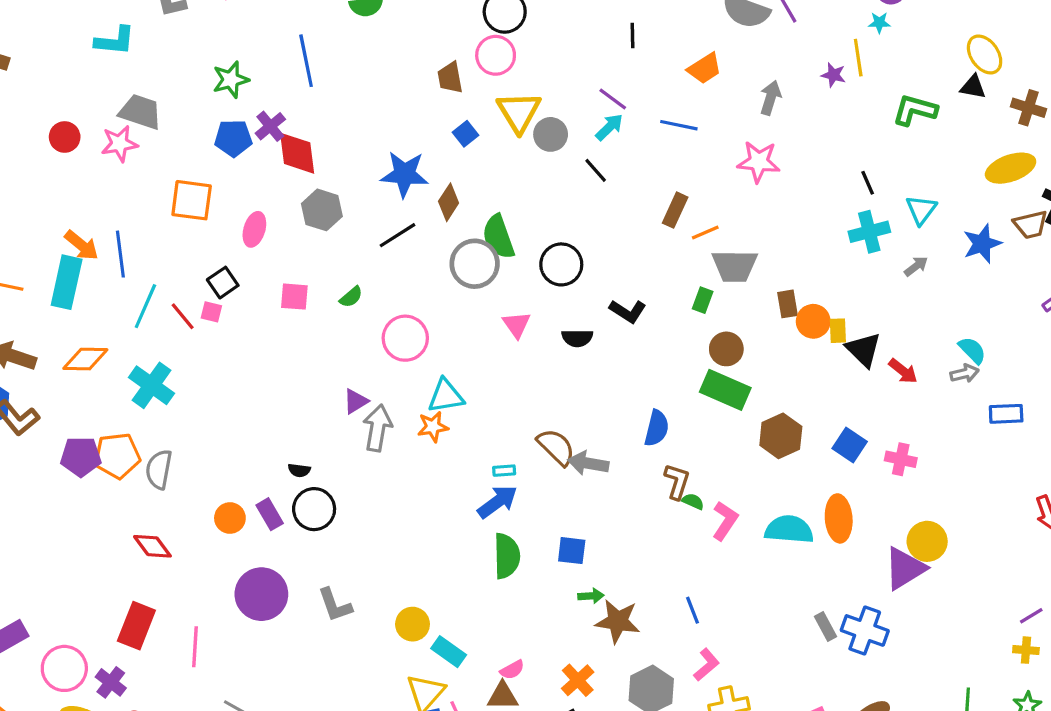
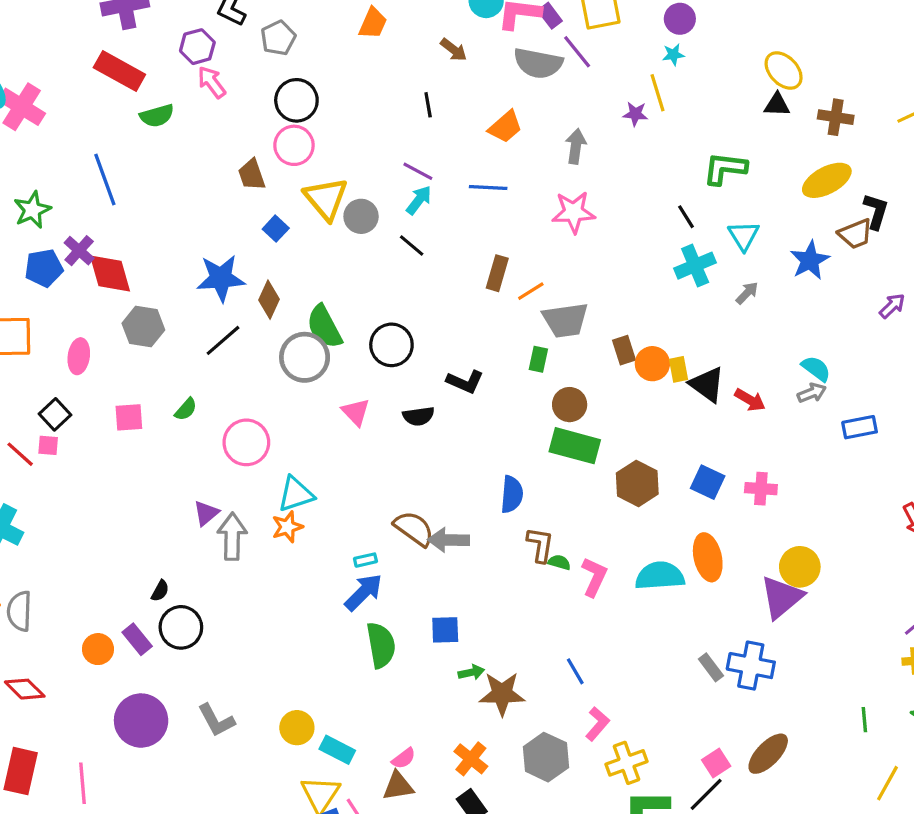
green L-shape: (915, 110) -> (725, 168), moved
black semicircle: (299, 470) -> (160, 591), turned -60

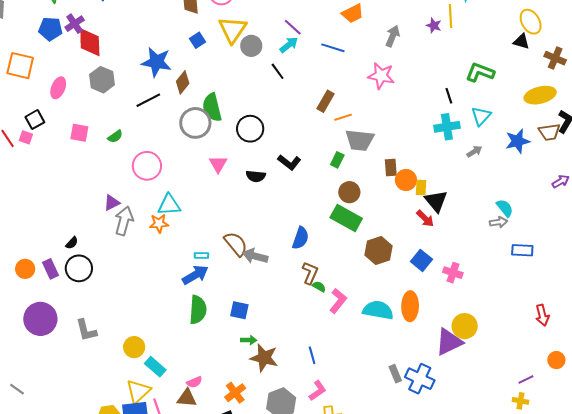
red arrow: (750, 400) -> (425, 218), moved

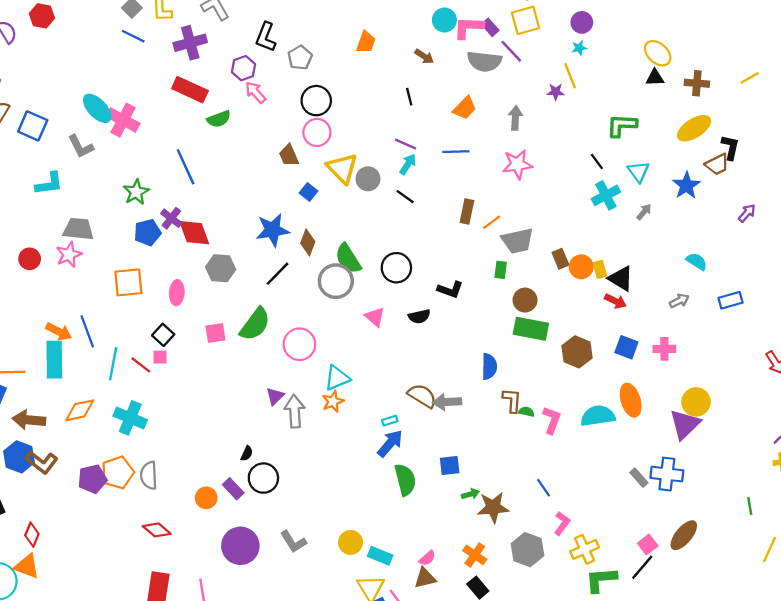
green semicircle: (115, 136) -> (255, 324), size x2.0
gray arrow: (498, 222) -> (679, 301), moved

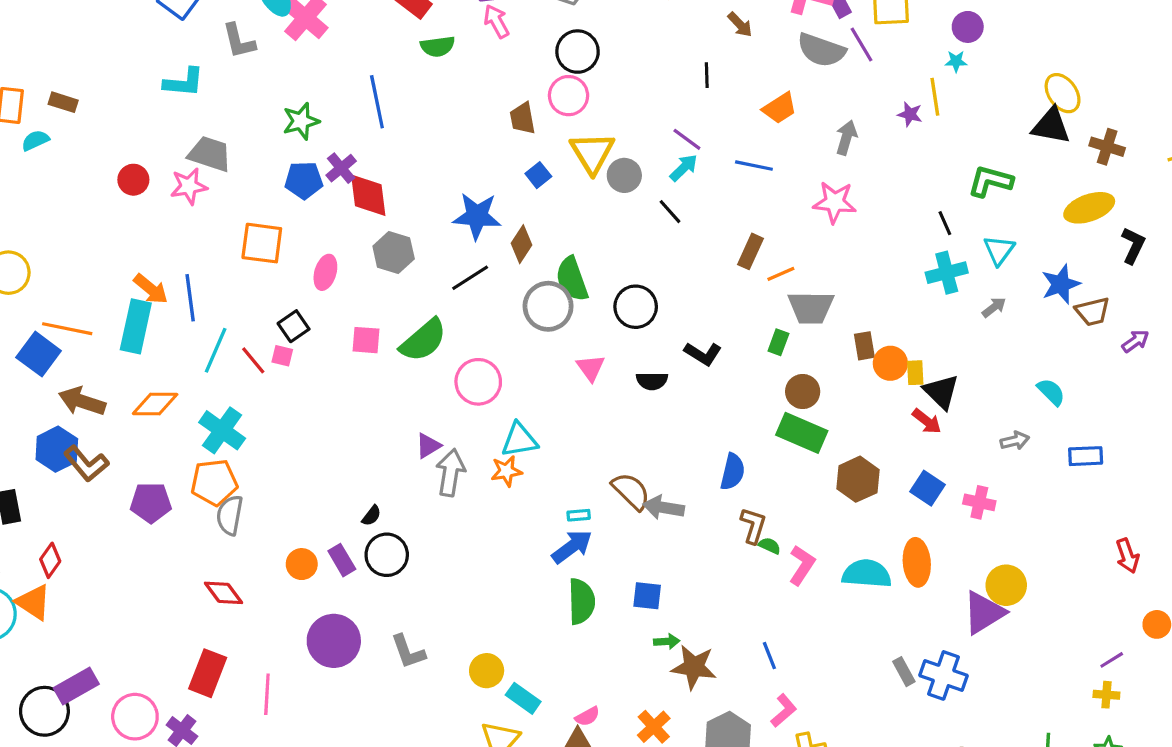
black triangle: (655, 78) -> (1051, 126), size x1.5
brown trapezoid: (717, 164) -> (1093, 312), moved
orange pentagon: (118, 473) -> (214, 482), moved

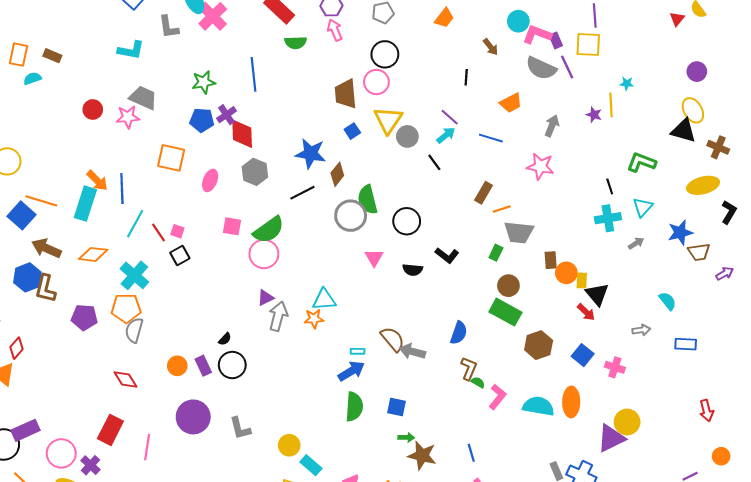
purple circle: (968, 27) -> (697, 72), moved
brown trapezoid: (523, 118) -> (346, 94), size x1.4
black square: (294, 326) -> (180, 255), moved
pink circle: (478, 382) -> (264, 254), moved
brown L-shape: (86, 464) -> (45, 288), turned 48

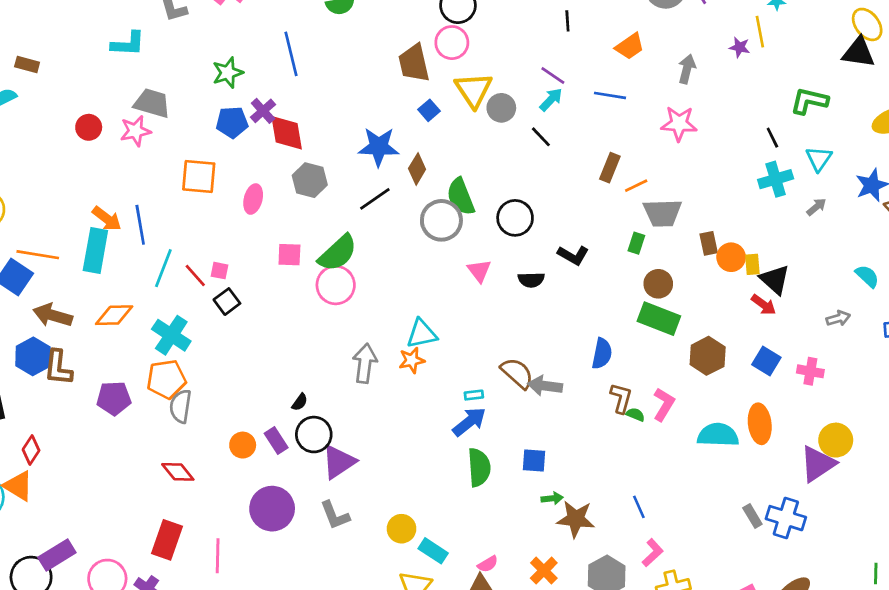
purple triangle: (265, 298) -> (339, 462), moved, size x1.6
pink L-shape: (497, 397) -> (664, 404), moved

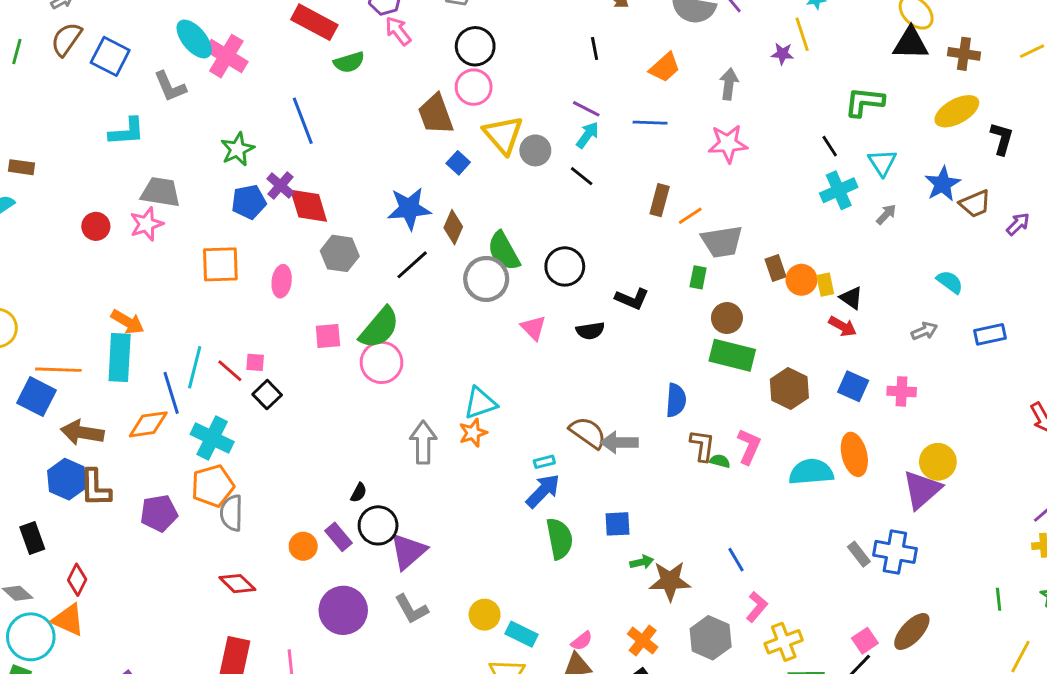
blue line: (140, 225) -> (171, 393), moved
black triangle: (775, 280) -> (851, 298), size x0.7

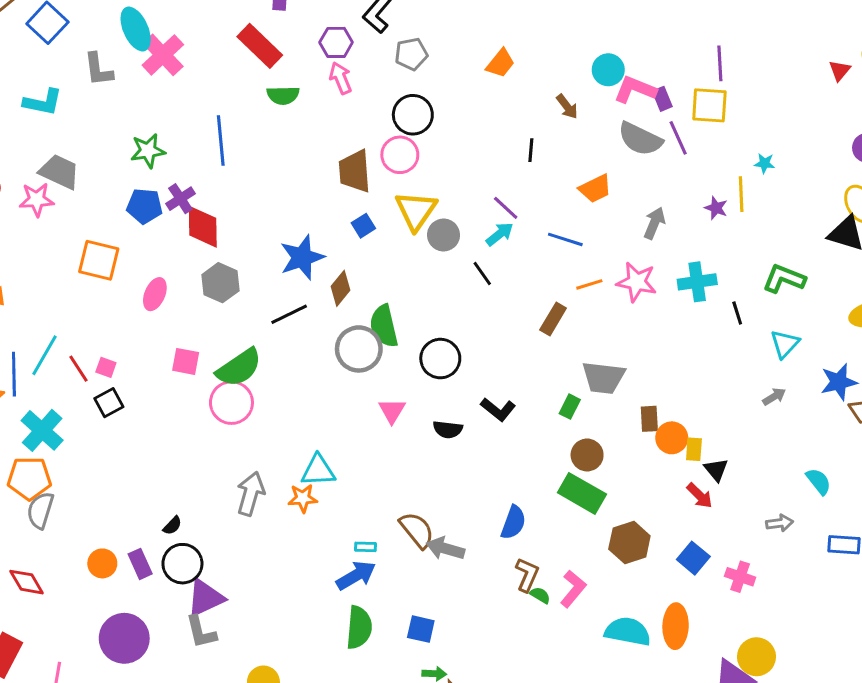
cyan cross: (839, 190) -> (697, 282), moved
blue star: (409, 208) -> (302, 257), turned -30
orange line: (690, 216) -> (589, 284), moved
gray L-shape: (411, 609) -> (201, 632), moved

